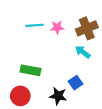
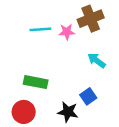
brown cross: (87, 28) -> (91, 19), moved

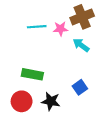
cyan arrow: (97, 61) -> (81, 45), moved
black star: (68, 112) -> (51, 101), moved

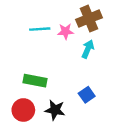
cyan arrow: (81, 45) -> (88, 49), turned 77

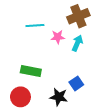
pink star: (66, 31) -> (58, 37), moved
black star: (55, 110) -> (59, 97), moved

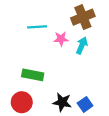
blue square: (76, 83) -> (85, 104), moved

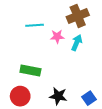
blue square: (85, 104) -> (89, 98), moved

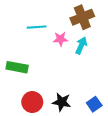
green rectangle: (30, 70) -> (17, 67), moved
red circle: (20, 96) -> (32, 102), moved

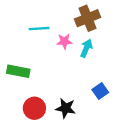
blue square: (94, 104) -> (100, 91), moved

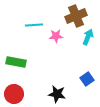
cyan arrow: (86, 48) -> (88, 37), moved
red circle: (34, 108) -> (14, 94), moved

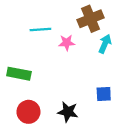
blue square: (87, 79) -> (104, 94), turned 32
red circle: (14, 94) -> (28, 112), moved

